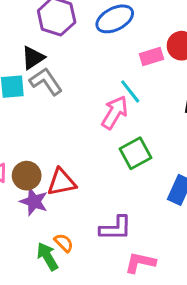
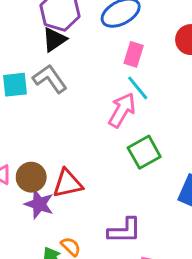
pink rectangle: (152, 56) -> (134, 54), moved, turned -55
black triangle: (33, 58) -> (54, 40), moved

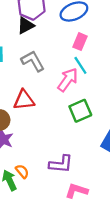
gray L-shape: (50, 79) -> (33, 61), moved
red triangle: (68, 183) -> (24, 100), moved

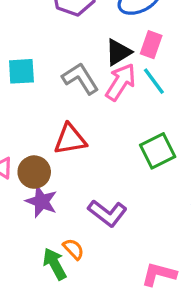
black triangle: (26, 25) -> (118, 52), moved
pink arrow: (68, 80) -> (121, 82), moved
purple L-shape: (61, 164) -> (107, 213), moved, turned 35

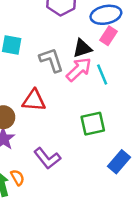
pink rectangle: (151, 45) -> (108, 36), moved

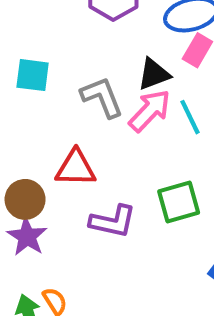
purple L-shape: (47, 158) -> (113, 221), moved, turned -36

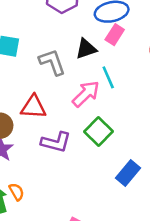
pink arrow: (150, 111) -> (86, 94), moved
green square: (179, 202) -> (99, 131), turned -32

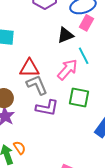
gray L-shape: (52, 62) -> (37, 85), moved
red triangle: (34, 107) -> (29, 68), moved
green square: (99, 131) -> (79, 98), turned -30

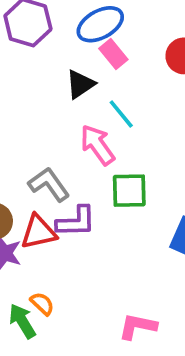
pink rectangle: (86, 23) -> (113, 54), turned -56
red triangle: (29, 68) -> (38, 232), moved
pink arrow: (67, 69) -> (97, 145), turned -65

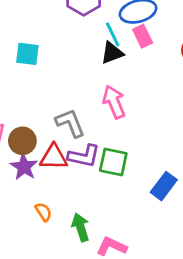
cyan line: (121, 114) -> (113, 34), moved
green square: (129, 191) -> (113, 162), moved
green arrow: (22, 321) -> (81, 227), moved

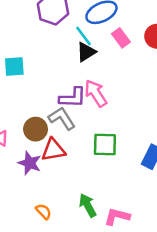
pink rectangle: (143, 36) -> (121, 38), moved
brown circle: (22, 141) -> (36, 129), moved
purple L-shape: (84, 156) -> (73, 98), moved
orange semicircle: (43, 212) -> (44, 211), moved

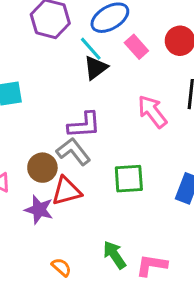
pink arrow: (96, 93) -> (152, 112), moved

